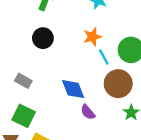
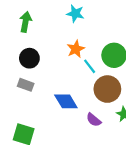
gray rectangle: (23, 81) -> (26, 85), moved
purple semicircle: (88, 112) -> (94, 120), moved

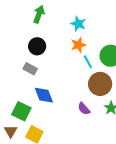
cyan star: (75, 13) -> (78, 24), moved
blue diamond: (66, 101) -> (44, 95), moved

